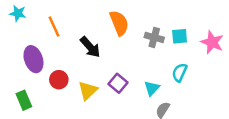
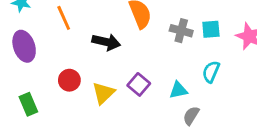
black arrow: (90, 47) -> (106, 42), turned -35
purple ellipse: (33, 59) -> (24, 46), moved
cyan triangle: (152, 88) -> (178, 90), turned 35

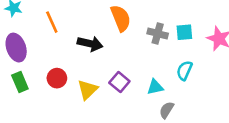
green rectangle: (28, 104) -> (20, 82), moved

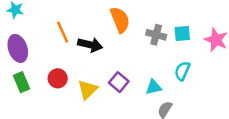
orange line: (52, 22) -> (63, 32), moved

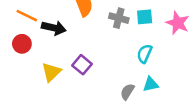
orange line: (63, 32) -> (27, 16), turned -40
red circle: (58, 78) -> (22, 44), moved
cyan triangle: (154, 87) -> (151, 84), moved

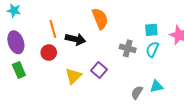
orange line: (27, 16) -> (53, 29), turned 48
gray cross: (119, 18) -> (128, 48), moved
cyan semicircle: (145, 54) -> (152, 49), moved

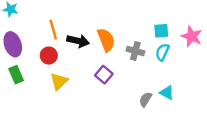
orange semicircle: (100, 19) -> (106, 40), moved
yellow triangle: (73, 76) -> (59, 81), moved
cyan triangle: (156, 86) -> (167, 93), turned 40

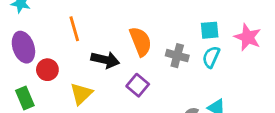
black arrow: (78, 41) -> (105, 60), moved
red circle: (49, 56) -> (47, 70), moved
green rectangle: (16, 75) -> (25, 98), moved

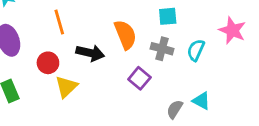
cyan square: (210, 30) -> (168, 16), moved
red circle: (47, 70) -> (48, 63), moved
purple square: (138, 85) -> (139, 78), moved

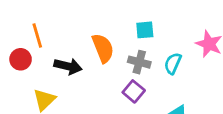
red circle: (48, 63) -> (21, 59), moved
purple square: (139, 78) -> (134, 91), moved

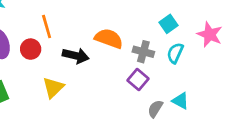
cyan square: (145, 30) -> (169, 24), moved, turned -30
orange semicircle: (103, 48) -> (109, 38), turned -48

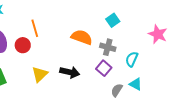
cyan square: (169, 24) -> (113, 20), moved
cyan semicircle: (175, 53) -> (132, 59), moved
black arrow: (76, 56) -> (70, 72), moved

